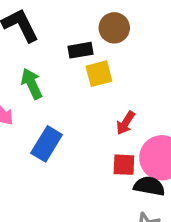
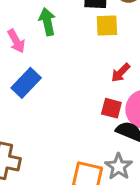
blue rectangle: (47, 144) -> (26, 83), moved

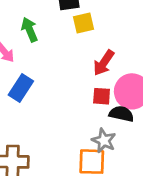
red arrow: (121, 73) -> (104, 63), size x1.4
gray star: (119, 167) -> (104, 141), moved

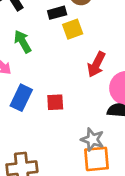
red square: (102, 96) -> (55, 102), moved
gray star: (104, 141) -> (92, 140), moved

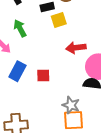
red arrow: (96, 64) -> (76, 48), turned 54

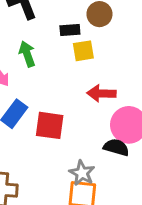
red square: (43, 76) -> (50, 125), size x1.5

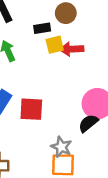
red arrow: (102, 93) -> (72, 49), moved
black semicircle: (116, 147) -> (88, 123), turned -50

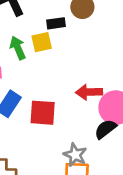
yellow square: (55, 45) -> (42, 42), moved
red arrow: (72, 49) -> (89, 92), moved

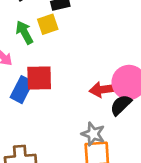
red arrow: (89, 92) -> (103, 89), moved
red square: (43, 113) -> (39, 78), moved

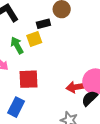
blue rectangle: (22, 90) -> (16, 107), moved

